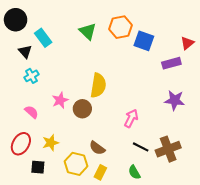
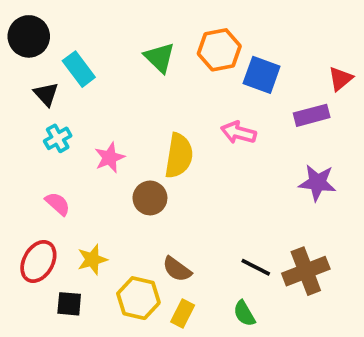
pink star: (60, 100) -> (110, 158), moved
pink arrow: (131, 118) -> (238, 133), moved, turned -102

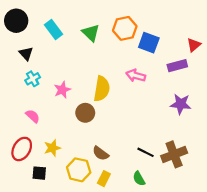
cyan rectangle: (79, 69) -> (53, 29), moved

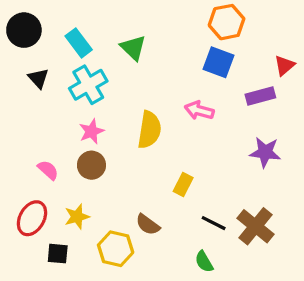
orange hexagon: (125, 28) -> (227, 22), moved
cyan cross: (33, 79) -> (88, 85), moved, size x1.6
brown circle: (85, 113) -> (91, 165), moved
brown cross: (174, 154) -> (255, 226), turned -30
yellow rectangle: (104, 179) -> (183, 184), moved

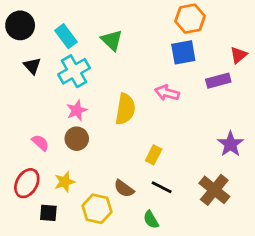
blue square: (219, 62) -> (183, 52), turned -30
purple star: (265, 152) -> (230, 144), moved, turned 30
black line: (214, 223) -> (162, 187), moved
green semicircle: (204, 262) -> (151, 220), moved

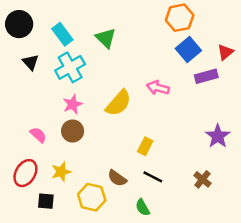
blue square: (183, 52) -> (188, 50), moved, turned -30
yellow semicircle: (125, 109) -> (118, 103), turned 32
brown cross: (214, 190) -> (202, 179), size x0.6

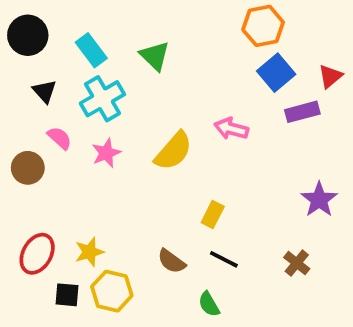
brown circle: (73, 131) -> (28, 168), moved
pink semicircle: (38, 135) -> (60, 138), moved
yellow hexagon: (92, 197) -> (112, 291), moved

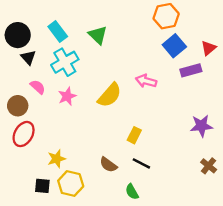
black circle: (28, 35) -> (18, 35), moved
purple star: (319, 200) -> (201, 126), turned 30
red ellipse: (37, 254) -> (24, 134), moved
brown cross: (297, 263) -> (209, 166), moved

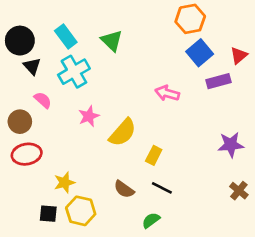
yellow semicircle: (110, 95) -> (123, 132), moved
pink star: (67, 96) -> (89, 116), moved
red ellipse: (24, 134) -> (27, 154), turned 50
green semicircle: (132, 192) -> (151, 220), turned 84

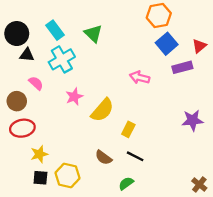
black triangle: (32, 66) -> (27, 55), turned -42
yellow star: (64, 182) -> (39, 154), moved
brown cross: (239, 191) -> (199, 185), moved

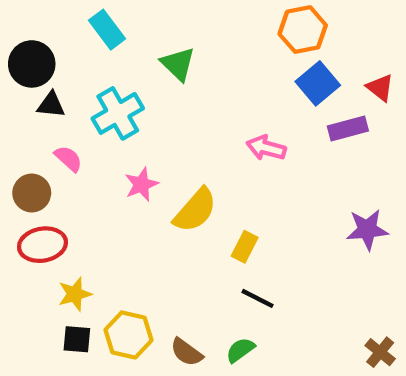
cyan rectangle: (55, 30) -> (107, 30), moved
red triangle: (199, 46) -> (380, 88), turned -42
brown semicircle: (104, 157) -> (187, 352), moved

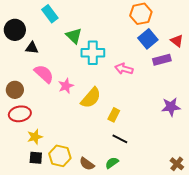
green triangle: (178, 64) -> (74, 36), moved
black triangle: (51, 105) -> (32, 48), moved
cyan cross: (118, 113) -> (93, 53), moved, turned 30
pink semicircle: (68, 159) -> (44, 74), moved, size x1.5

